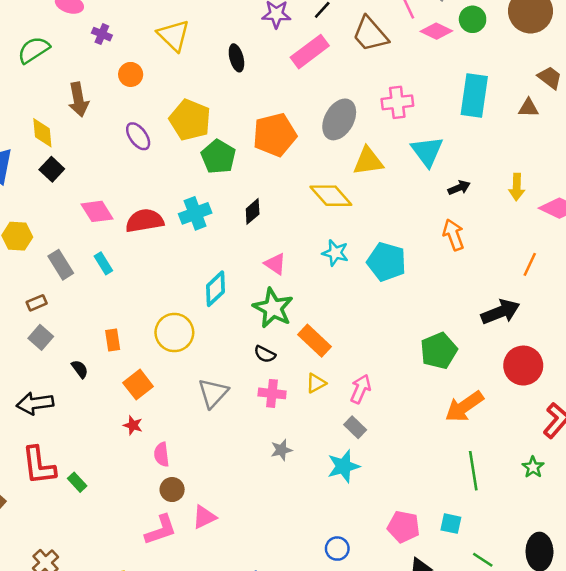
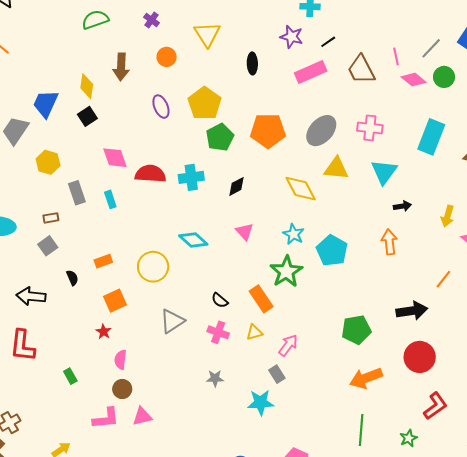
cyan diamond: (215, 289) -> (193, 240), turned 72
green star: (273, 308) -> (286, 272), moved
orange rectangle: (113, 340) -> (103, 261), turned 66
green rectangle: (77, 482) -> (70, 376), moved

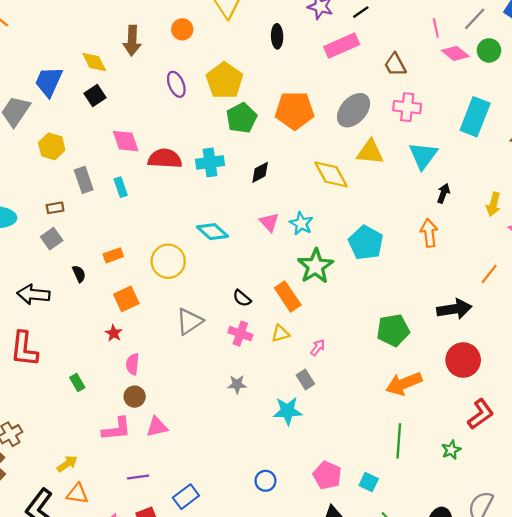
brown trapezoid: (361, 70) -> (395, 65), moved, size x0.7
yellow diamond: (87, 86) -> (94, 62), turned -35
black arrow: (402, 206) -> (443, 193), turned -60
cyan star: (294, 234) -> (301, 223), moved
pink arrow: (288, 345) -> (318, 348), size x0.7

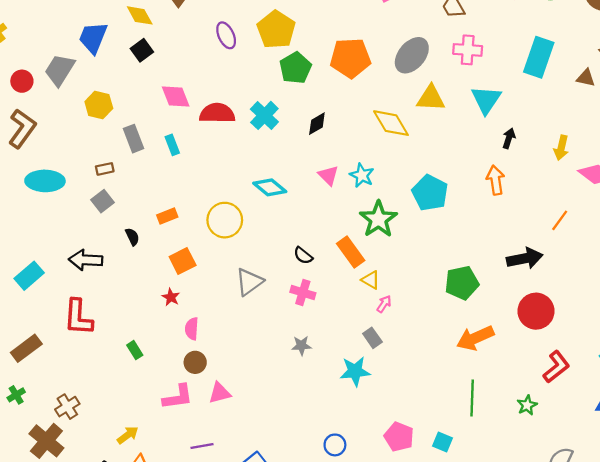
cyan cross: (210, 162) -> (264, 115), turned -36
yellow triangle: (280, 333) -> (371, 280), moved, turned 48

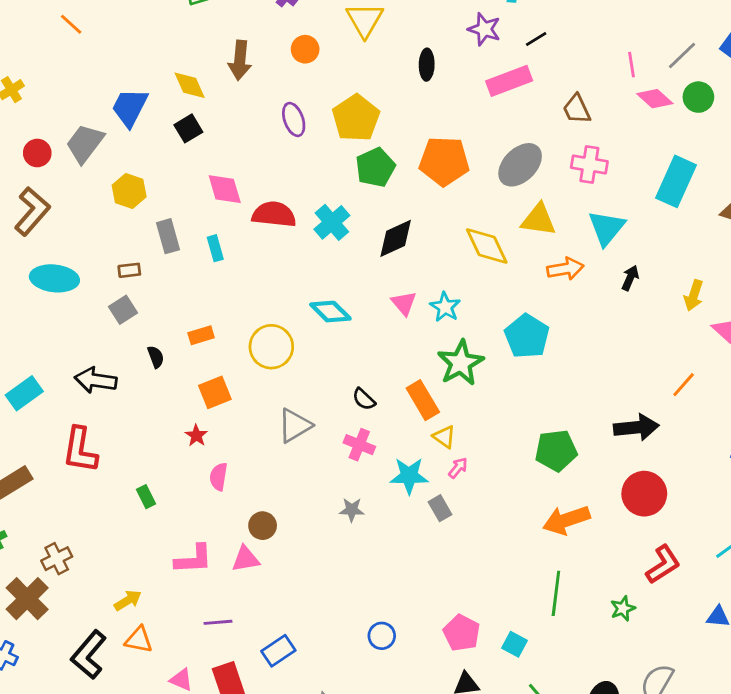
black diamond: (317, 124) -> (396, 238), size x1.4
orange arrow: (496, 180) -> (565, 269), moved, turned 84
brown circle: (195, 362) -> (263, 526), moved
cyan star: (355, 371) -> (409, 476), moved

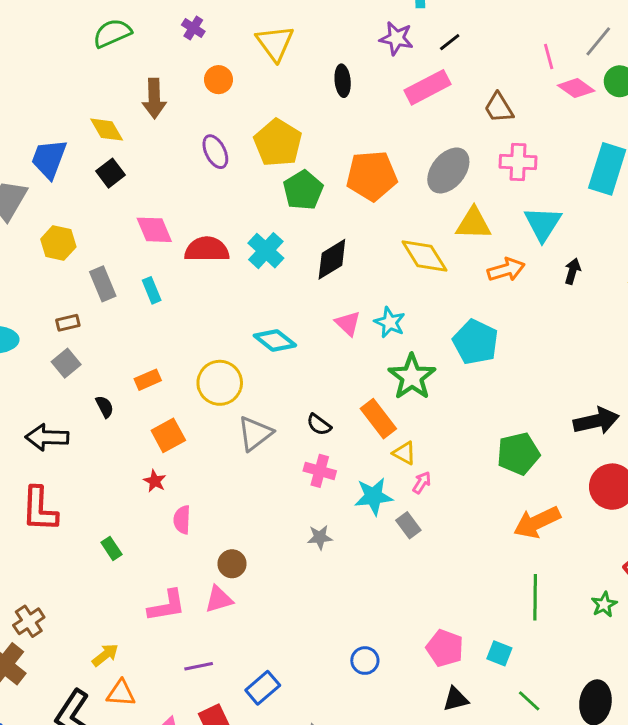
gray triangle: (295, 426) -> (255, 433), moved

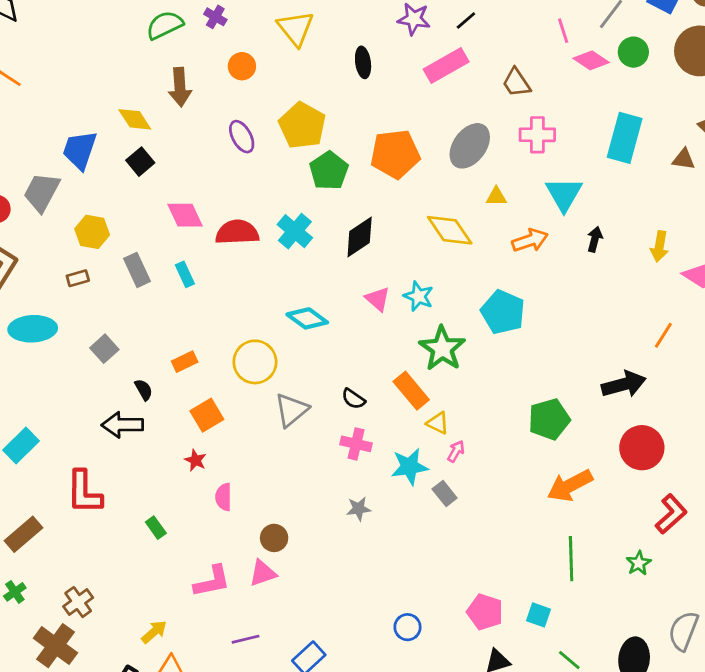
green semicircle: (112, 33) -> (165, 25), moved
yellow triangle: (473, 224) -> (496, 197), size x0.6
brown rectangle: (68, 323) -> (78, 278), moved
black arrow: (47, 437) -> (122, 425), moved

